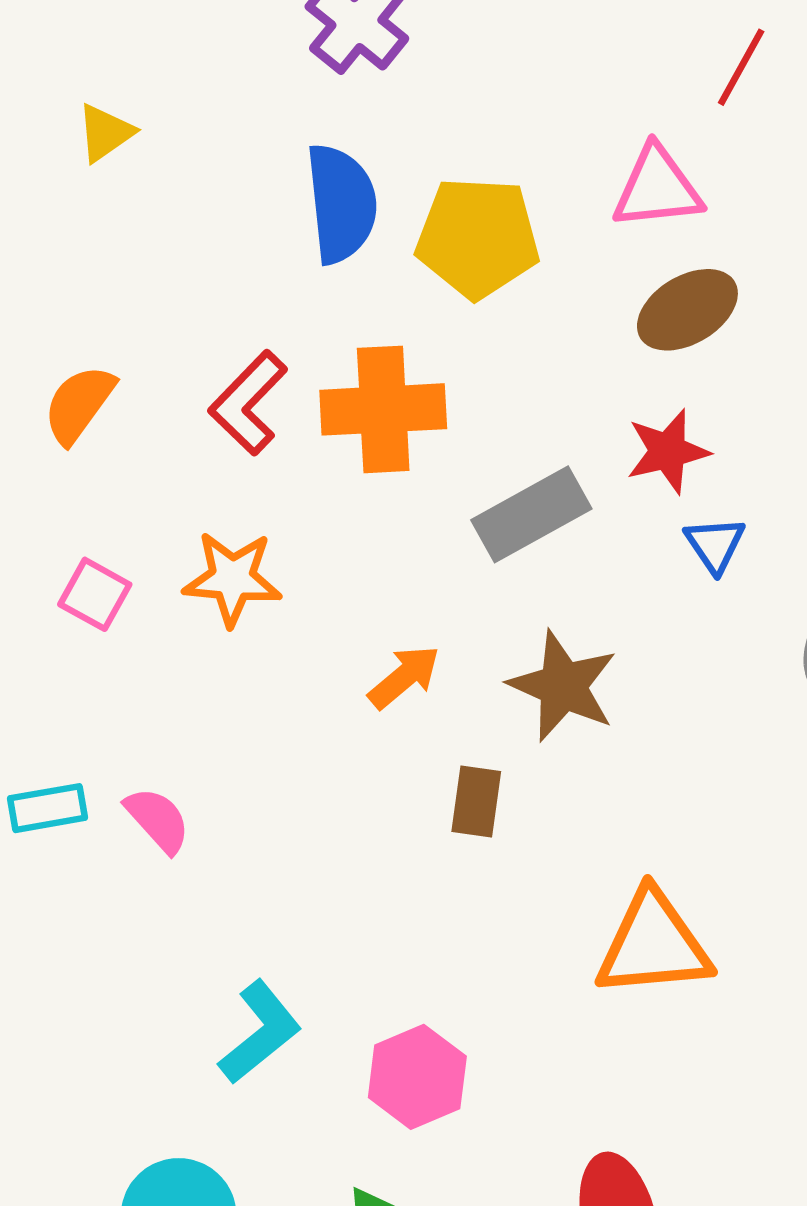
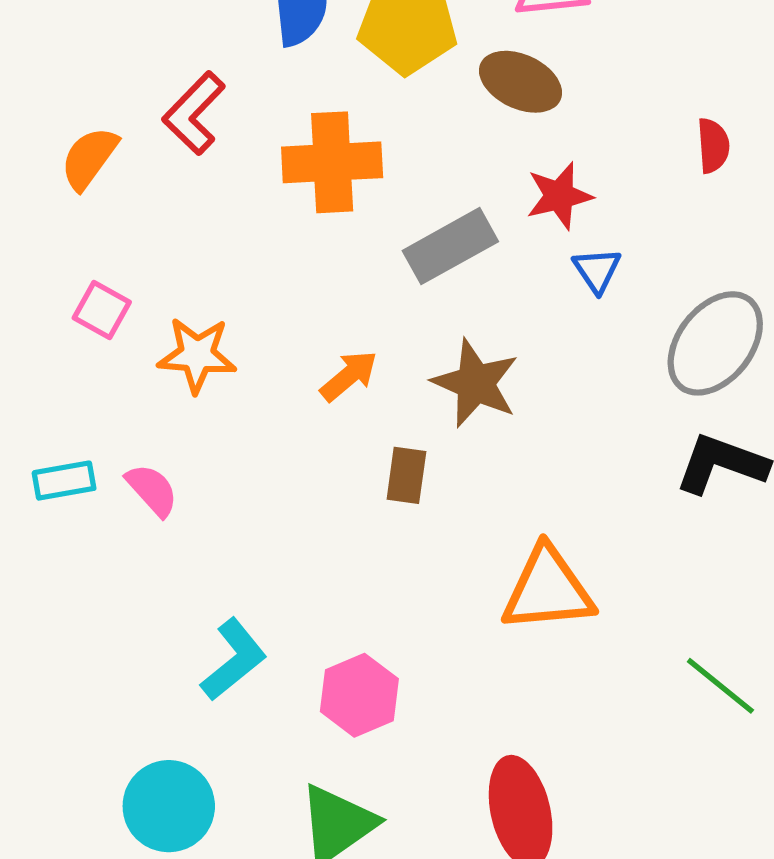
brown ellipse: (687, 310) -> (521, 82), moved, turned 56
red L-shape: (248, 403) -> (194, 113), moved
orange star: (232, 579) -> (197, 355), moved

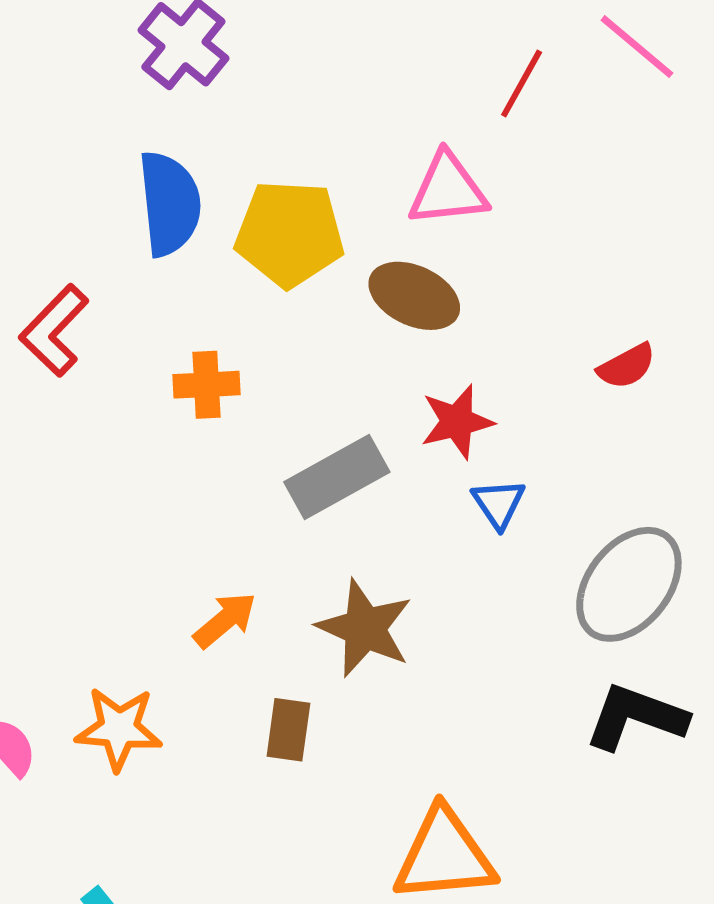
red semicircle: (713, 146) -> (627, 366), turned 66
orange cross: (332, 162) -> (207, 385), size x0.6
orange star: (197, 355) -> (119, 729), moved

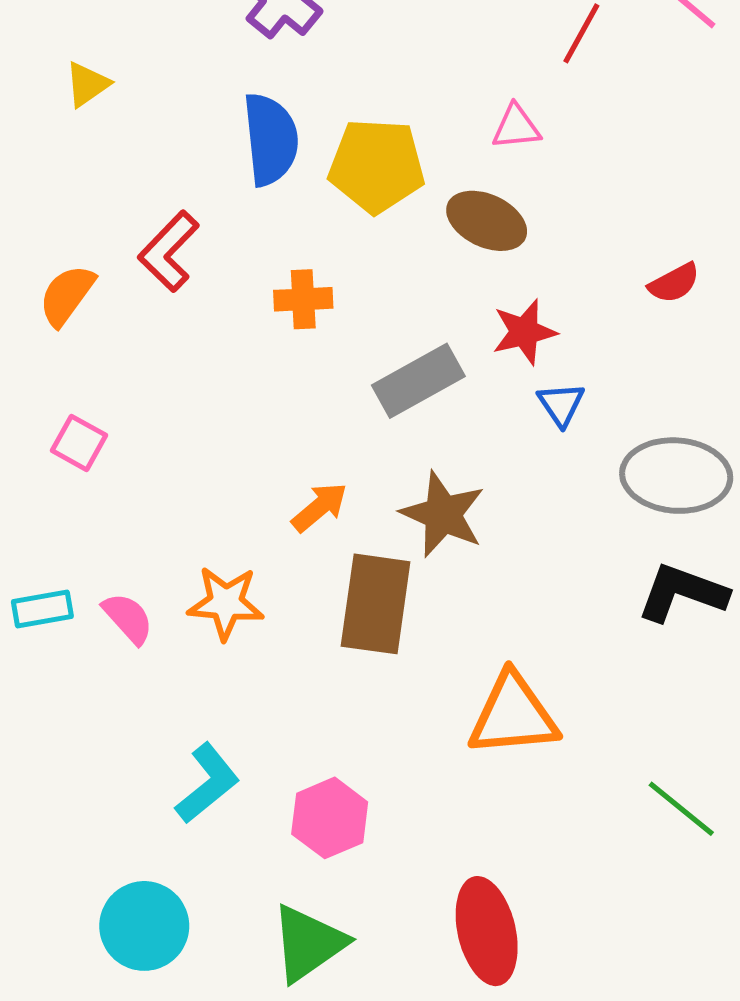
pink triangle: (448, 190) -> (516, 127), size x0.7
gray ellipse: (629, 584) -> (676, 476), turned 56
brown rectangle: (288, 730) -> (376, 604), size x1.8

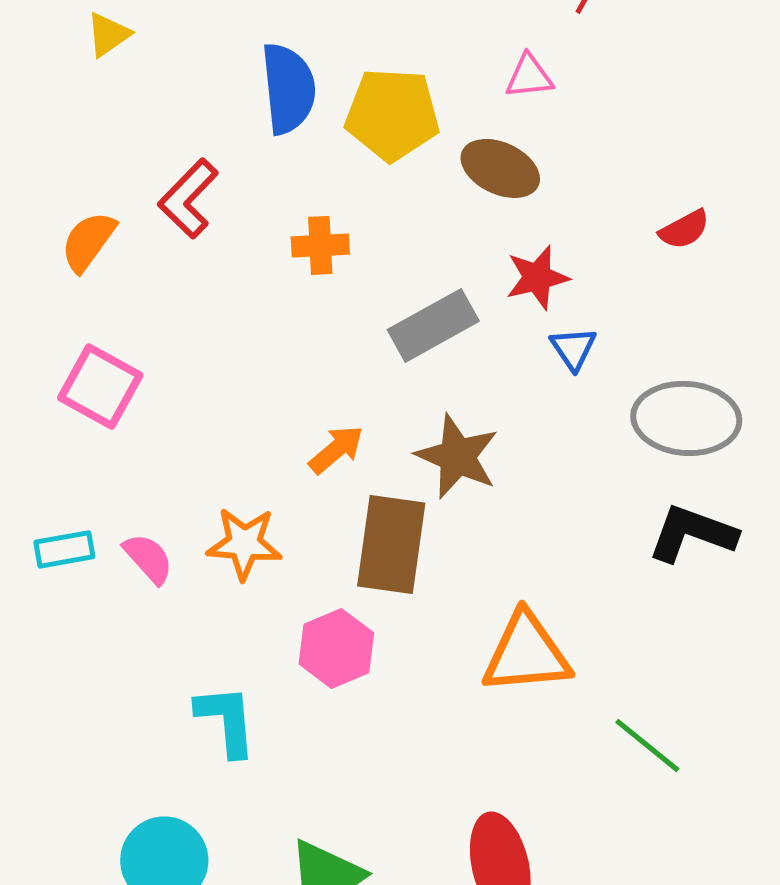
pink square: (79, 443) -> (100, 386), size x1.5
cyan L-shape: (207, 783) -> (226, 720), turned -56
green line: (681, 809) -> (647, 745), moved
pink hexagon: (330, 818) -> (336, 648), moved

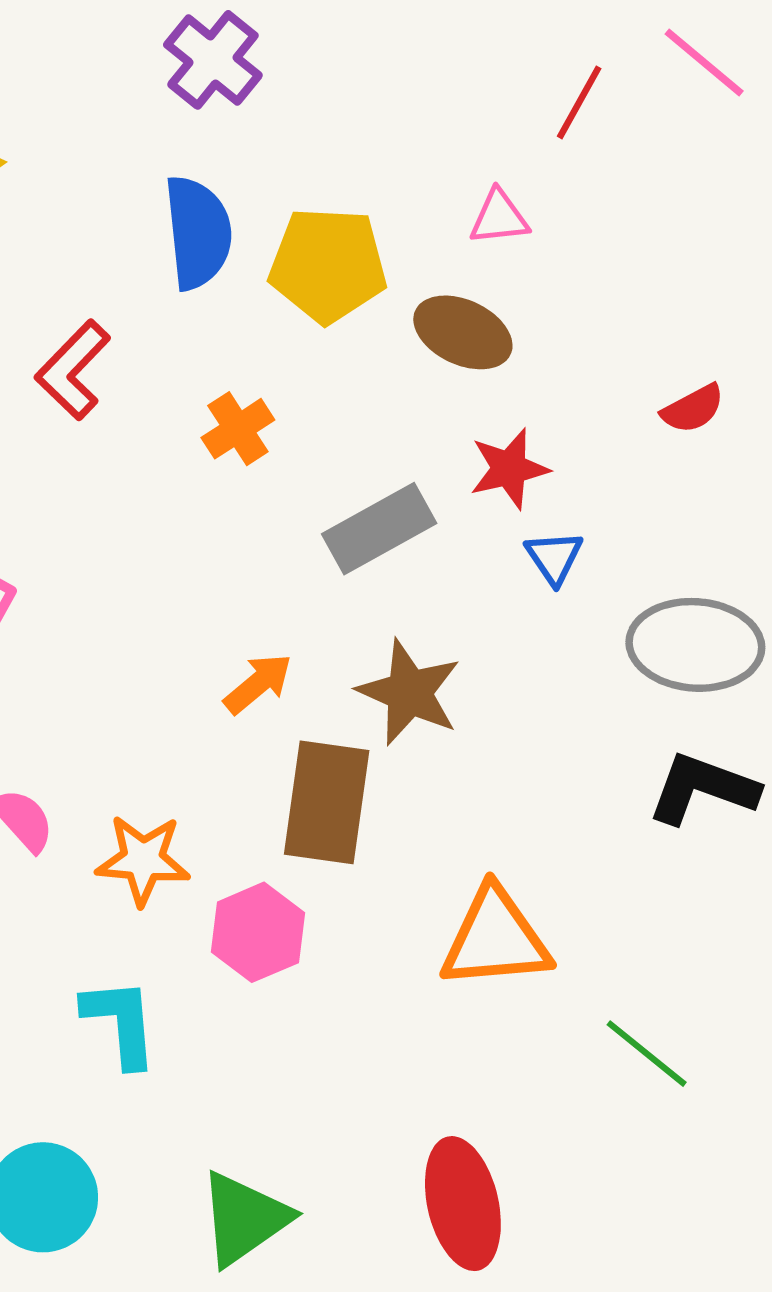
orange cross: (320, 245) -> (238, 429), turned -30
orange star: (244, 543) -> (143, 860), moved

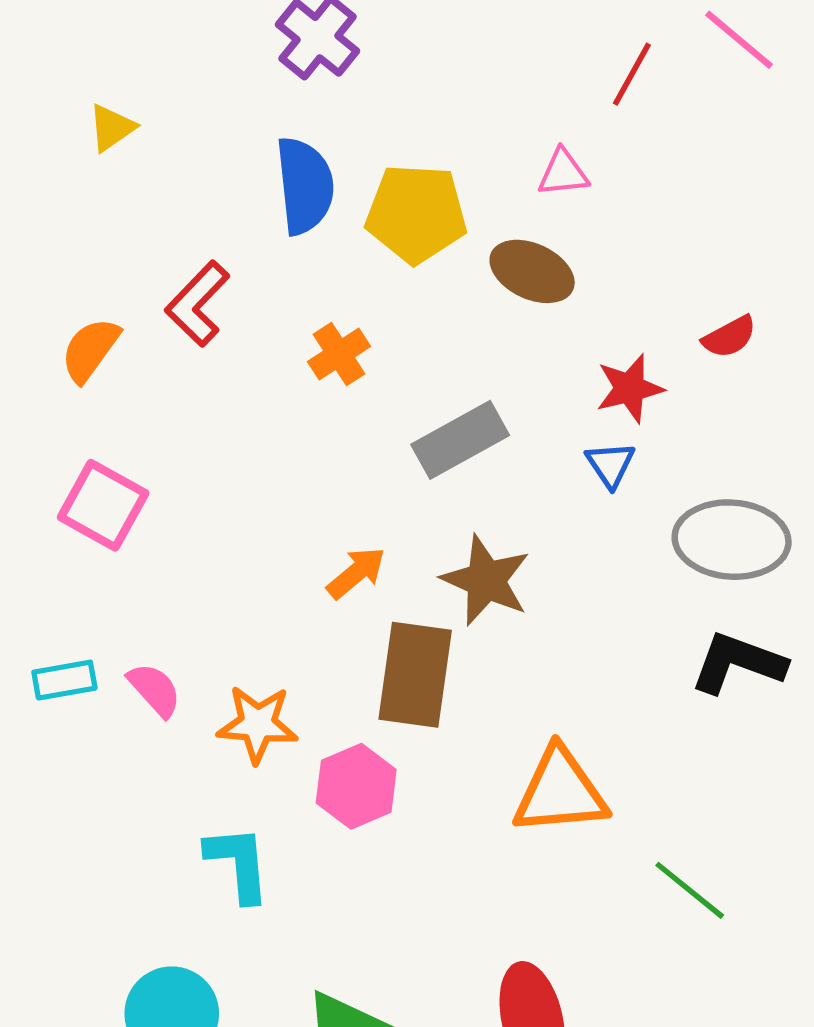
red star: (509, 469) -> (630, 388), moved

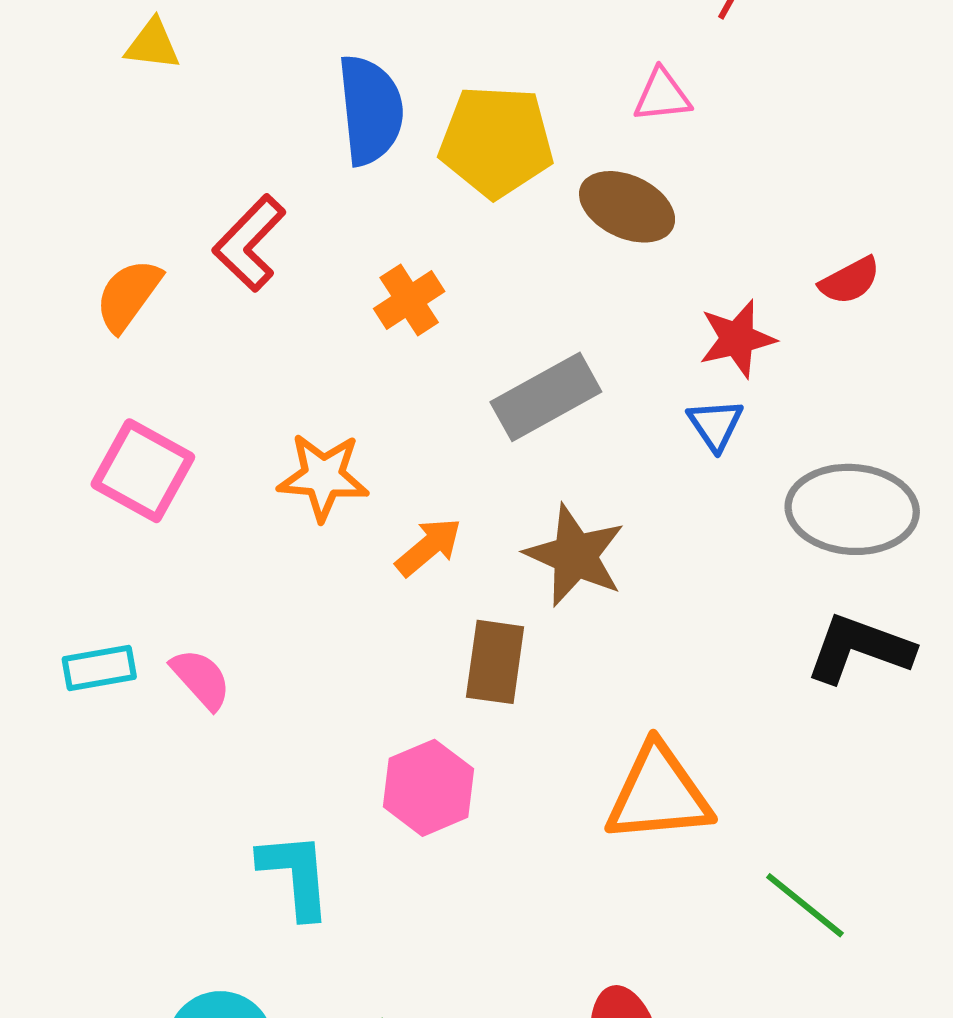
yellow triangle: (112, 128) -> (153, 45), turned 42
brown rectangle: (415, 675) -> (495, 662), size x0.7
orange star: (258, 724) -> (323, 477), moved

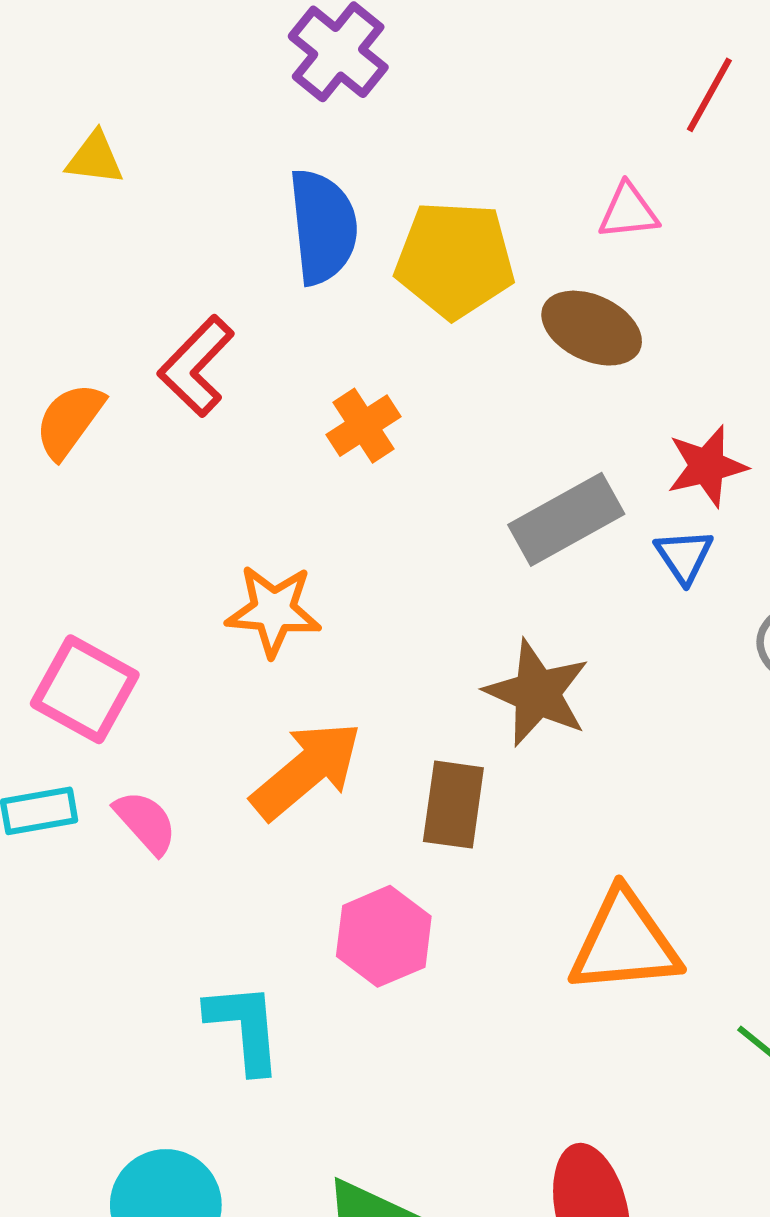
gray rectangle: (546, 397) -> (566, 519), moved
pink square: (143, 471) -> (85, 689), moved
orange arrow: (429, 547) -> (306, 770), moved, size x1.6

